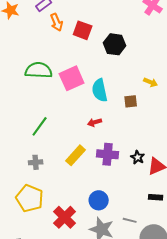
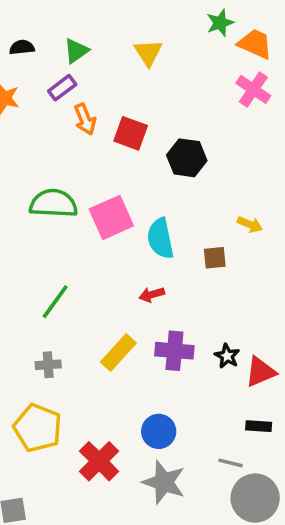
gray line: (130, 220) -> (231, 463), moved

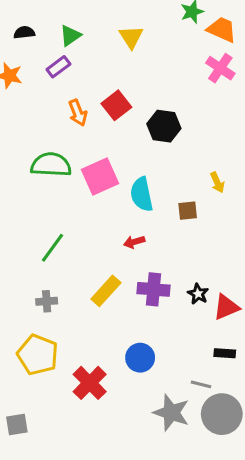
orange arrow: (85, 119) -> (78, 113), moved
red square: (131, 133) -> (116, 105), turned 32
yellow arrow: (250, 224) -> (217, 182), turned 42
gray star: (164, 482) -> (171, 413), moved

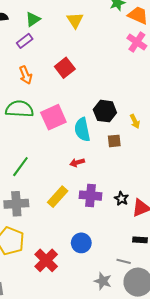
orange arrow: (78, 113) -> (26, 75), moved
black hexagon: (164, 126) -> (105, 111), moved
gray cross: (47, 301) -> (16, 204), size x1.6
gray star: (171, 413) -> (103, 281), size x0.7

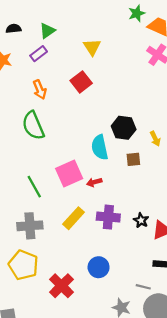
yellow triangle: (75, 20) -> (92, 47), moved
green semicircle: (19, 109) -> (33, 126), turned -116
pink square: (53, 117) -> (69, 173), moved
green line: (20, 167) -> (34, 187), turned -65

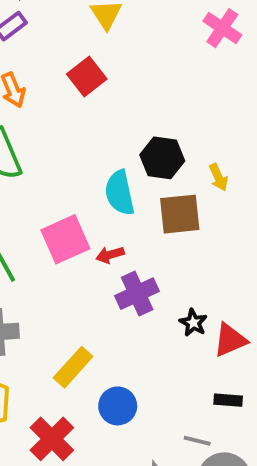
brown square: (133, 159) -> (180, 214), size x1.6
purple cross: (108, 217) -> (137, 294), moved, turned -30
yellow rectangle: (73, 218) -> (73, 367), moved

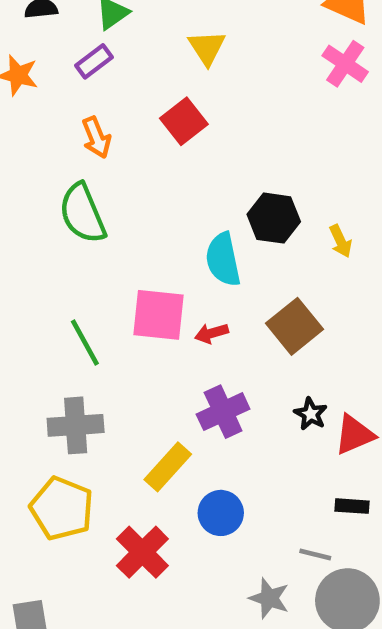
brown square: (180, 214) -> (294, 326), moved, turned -33
pink square: (65, 239) -> (159, 315), turned 30
purple cross: (137, 294) -> (223, 412), moved

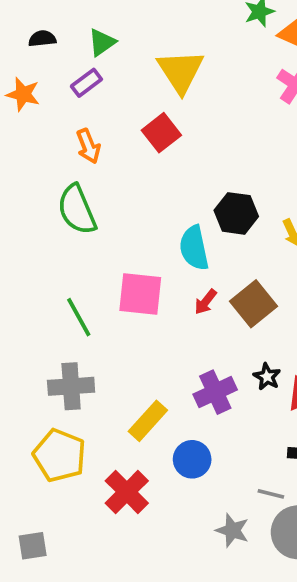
yellow triangle: (207, 48) -> (181, 71), size x1.5
red arrow: (212, 333) -> (206, 302), moved, turned -36
purple cross: (223, 412) -> (215, 392), moved

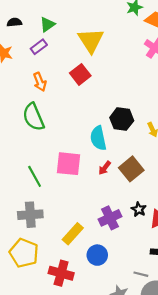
red cross: (127, 492) -> (61, 273), turned -30

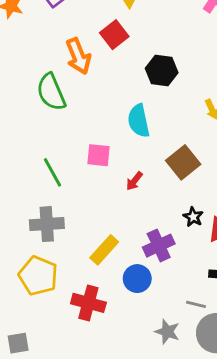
orange arrow: (40, 82) -> (78, 56), moved, size x1.4
black hexagon: (122, 119) -> (162, 71), moved
pink square: (69, 164) -> (98, 155), size x0.7
red arrow: (105, 168) -> (134, 181), moved
purple cross: (110, 218) -> (159, 246), moved

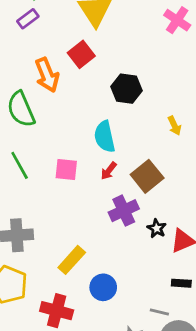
green line: (53, 172) -> (20, 165), moved
red arrow: (134, 181) -> (109, 171), moved
purple cross: (159, 246) -> (124, 211), moved

